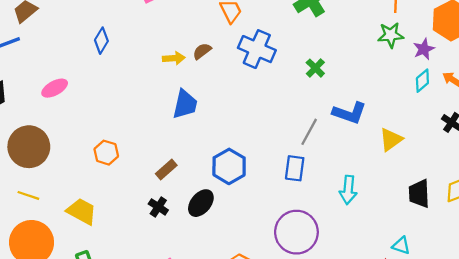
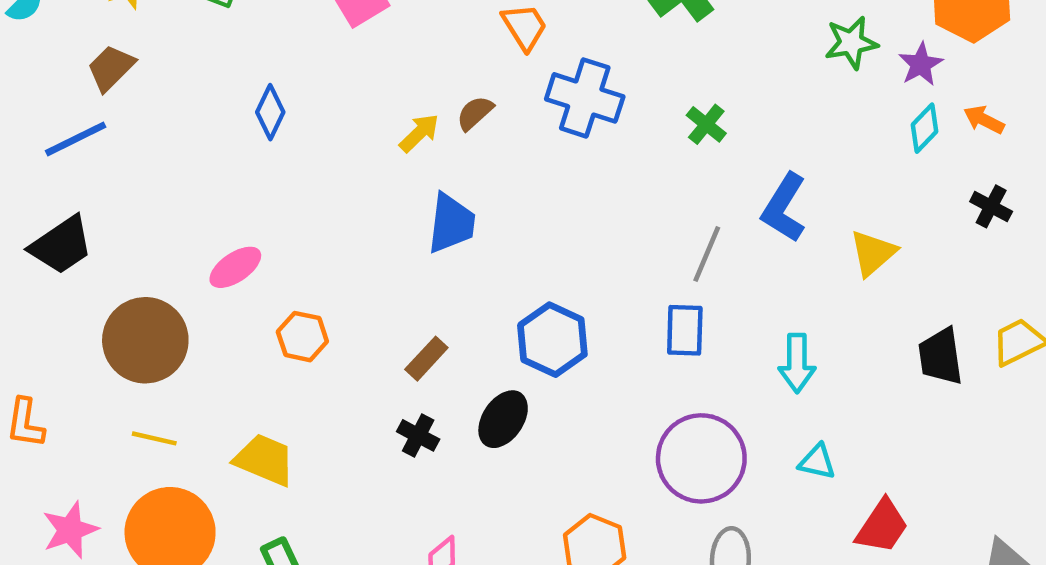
yellow arrow: (174, 58) -> (419, 133), turned -35
pink ellipse: (55, 88) -> (235, 267), moved
blue L-shape: (349, 113) -> (784, 208), turned 108
cyan triangle: (401, 245) -> (817, 462), moved

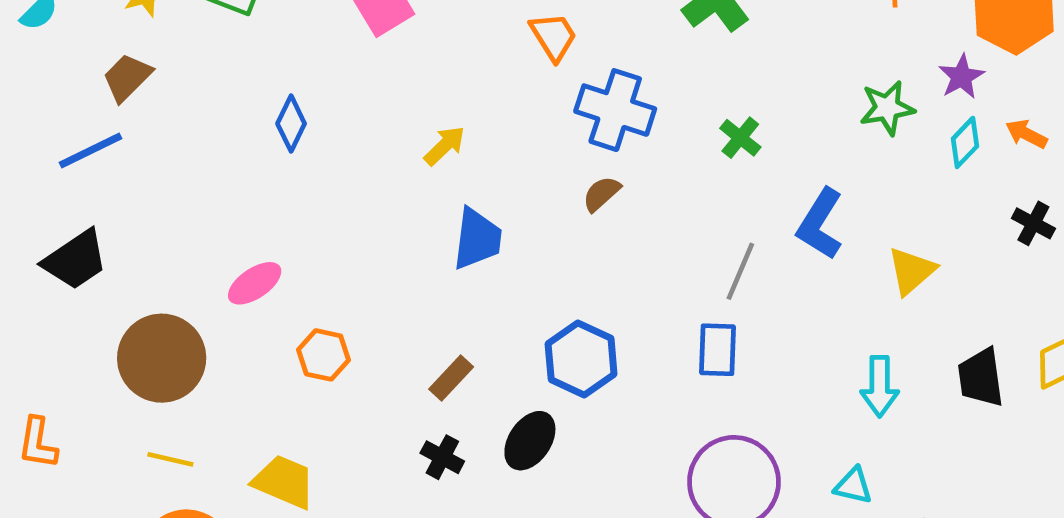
green star: (851, 43) -> (887, 108), moved
brown semicircle: (475, 113) -> (601, 194), moved
cyan arrow: (797, 363) -> (880, 386), moved

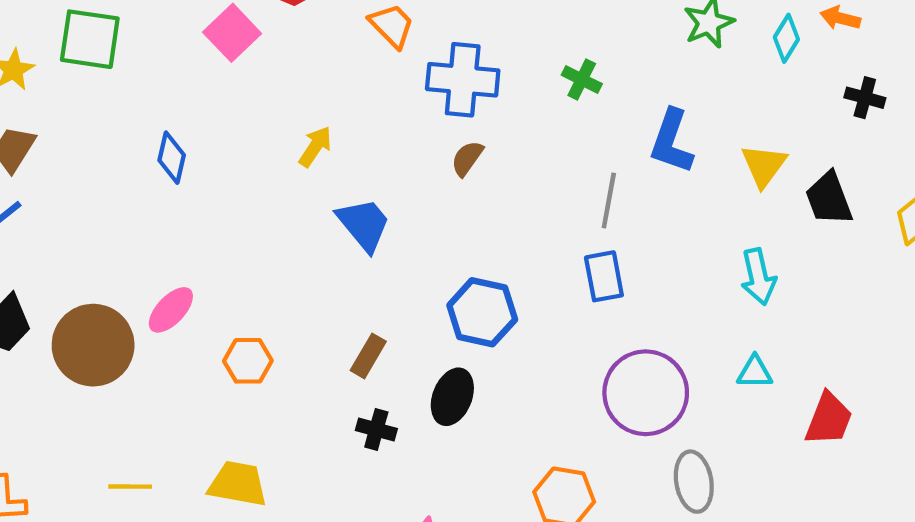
blue trapezoid: (477, 239) -> (364, 224), turned -34
brown circle: (162, 358) -> (93, 345), moved
black trapezoid: (981, 378) -> (829, 199), moved

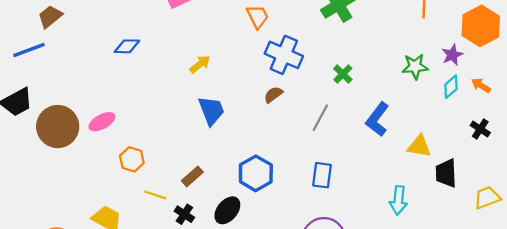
blue diamond: (172, 158) -> (127, 46), turned 60
yellow triangle: (764, 166) -> (419, 146), turned 45
gray line: (609, 201) -> (320, 118), moved
yellow line: (130, 487) -> (155, 195), moved

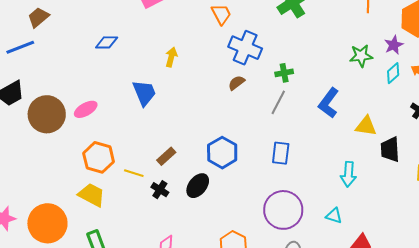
yellow arrow: (200, 64) -> (171, 57), turned -36
green cross: (343, 74) -> (284, 73), moved, turned 36
blue trapezoid: (211, 111) -> (144, 93), moved
orange hexagon: (132, 159) -> (99, 157), moved, size x1.4

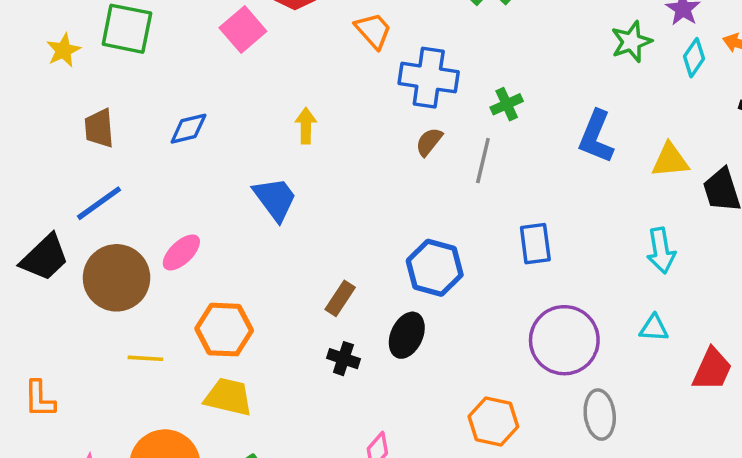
brown trapezoid: (38, 17) -> (99, 128), moved, turned -40
blue line: (20, 47) -> (99, 203), moved
gray line: (278, 102) -> (483, 161), moved
yellow line: (134, 173) -> (145, 358), moved

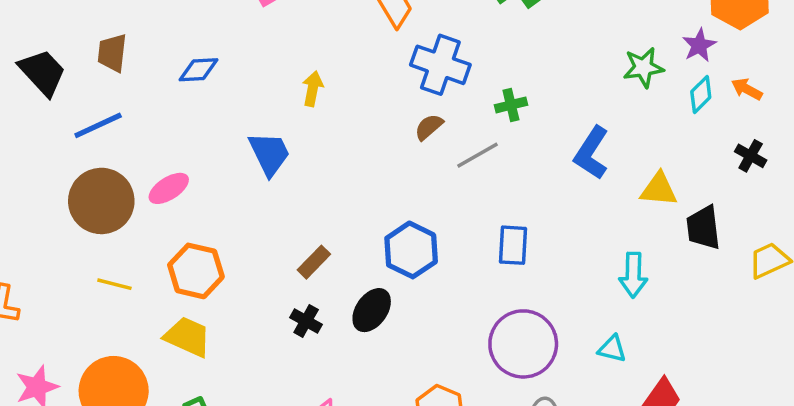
gray line: (483, 161) -> (478, 155), turned 36
black trapezoid: (45, 258) -> (42, 72), moved, turned -100

